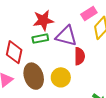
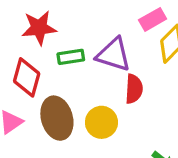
red star: (43, 20) -> (39, 28), moved

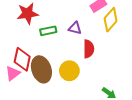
purple triangle: (114, 55) -> (75, 28), size x0.6
red diamond: (27, 77) -> (22, 59), moved

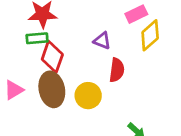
green rectangle: (48, 31) -> (37, 38), moved
red diamond: (22, 59) -> (52, 57), moved

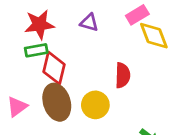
yellow diamond: (150, 35) -> (154, 36), turned -64
purple triangle: (102, 41) -> (89, 23), moved

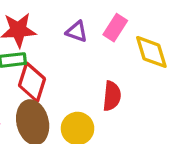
pink rectangle: (137, 15) -> (115, 28), moved, turned -30

